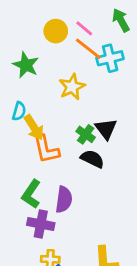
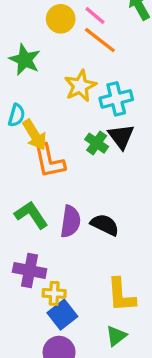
cyan cross: (110, 58) -> (116, 99), moved
black semicircle: (92, 159) -> (105, 225), moved
green L-shape: (31, 194) -> (31, 215), turned 112
purple cross: (41, 224) -> (30, 270), moved

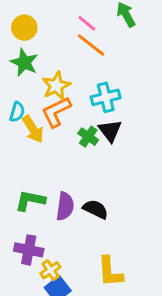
yellow circle: (61, 19) -> (24, 28), moved
yellow star: (80, 86) -> (56, 86), moved
orange L-shape: (49, 161) -> (56, 112), moved, turned 76
green L-shape: (31, 215) -> (30, 200), turned -44
yellow cross: (54, 293) -> (50, 270), turned -36

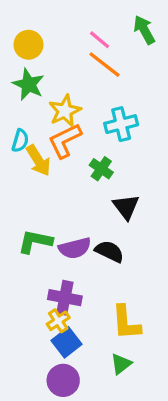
black triangle: (110, 131) -> (126, 207), moved
purple semicircle: (65, 206) -> (75, 248), turned 68
purple cross: (29, 250) -> (65, 298), moved

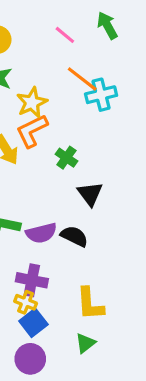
orange line: (105, 65) -> (82, 79), moved
cyan cross: (121, 124) -> (101, 95), moved
yellow cross: (58, 321) -> (26, 302), turned -35

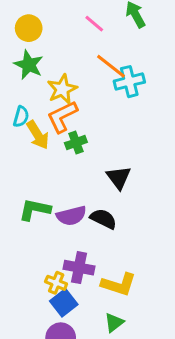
green cross: (66, 158) -> (76, 143), moved, turned 35
purple cross: (32, 280) -> (79, 268), moved
yellow L-shape: (90, 304) -> (119, 284), turned -68

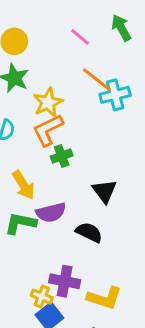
yellow arrow: (38, 135) -> (23, 185), moved
purple semicircle: (71, 216) -> (51, 213), moved

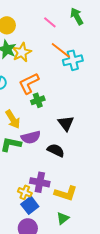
yellow star: (48, 103) -> (22, 52), moved

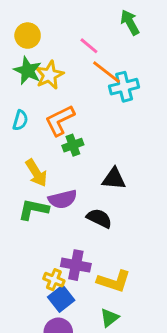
pink line: (50, 22) -> (89, 46), moved
black triangle: (66, 123) -> (114, 179), turned -48

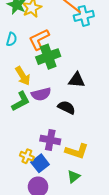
green cross: (73, 145) -> (48, 57), size x1.6
green L-shape: (33, 209) -> (21, 101), turned 140
yellow cross: (54, 280) -> (27, 156), moved

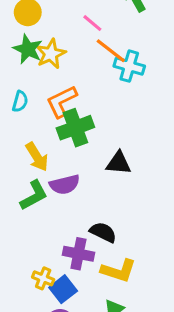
cyan cross: (84, 16) -> (129, 66), turned 30
black semicircle: (66, 107) -> (103, 232), moved

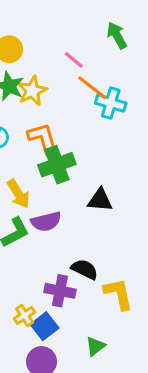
orange L-shape: (62, 101) -> (43, 138), turned 100
yellow L-shape: (118, 271) -> (118, 294), moved, turned -120
yellow cross: (43, 278) -> (25, 315), turned 35

